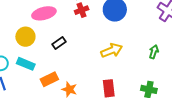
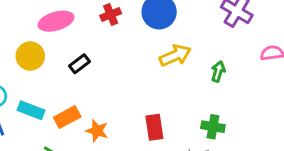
yellow arrow: (112, 50) -> (175, 55), moved
cyan rectangle: (26, 64) -> (31, 110), moved

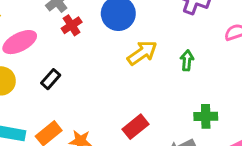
red rectangle: (154, 127) -> (135, 127), turned 70
green cross: (213, 127) -> (206, 116), moved

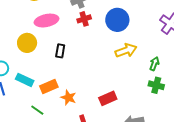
black rectangle: (51, 79) -> (60, 51), turned -48
green cross: (206, 116) -> (156, 85), moved

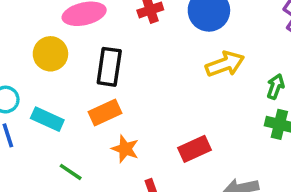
black rectangle: (60, 51) -> (109, 67), size x1.5
orange rectangle: (49, 87) -> (105, 112), moved

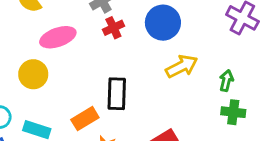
black rectangle: (109, 67) -> (117, 94), moved

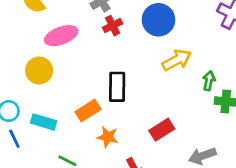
green arrow: (226, 81) -> (209, 81), moved

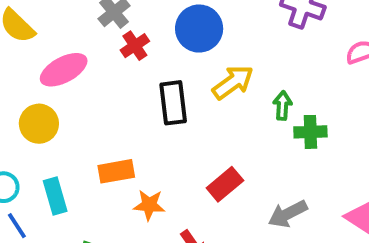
black rectangle: (117, 87) -> (173, 103), moved
orange rectangle: (88, 111) -> (116, 171), turned 30
cyan rectangle: (44, 122) -> (55, 196), turned 65

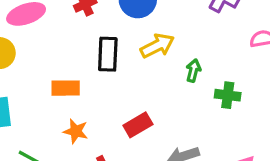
green cross: (310, 132) -> (228, 95), moved
orange rectangle: (116, 171) -> (66, 88), moved

